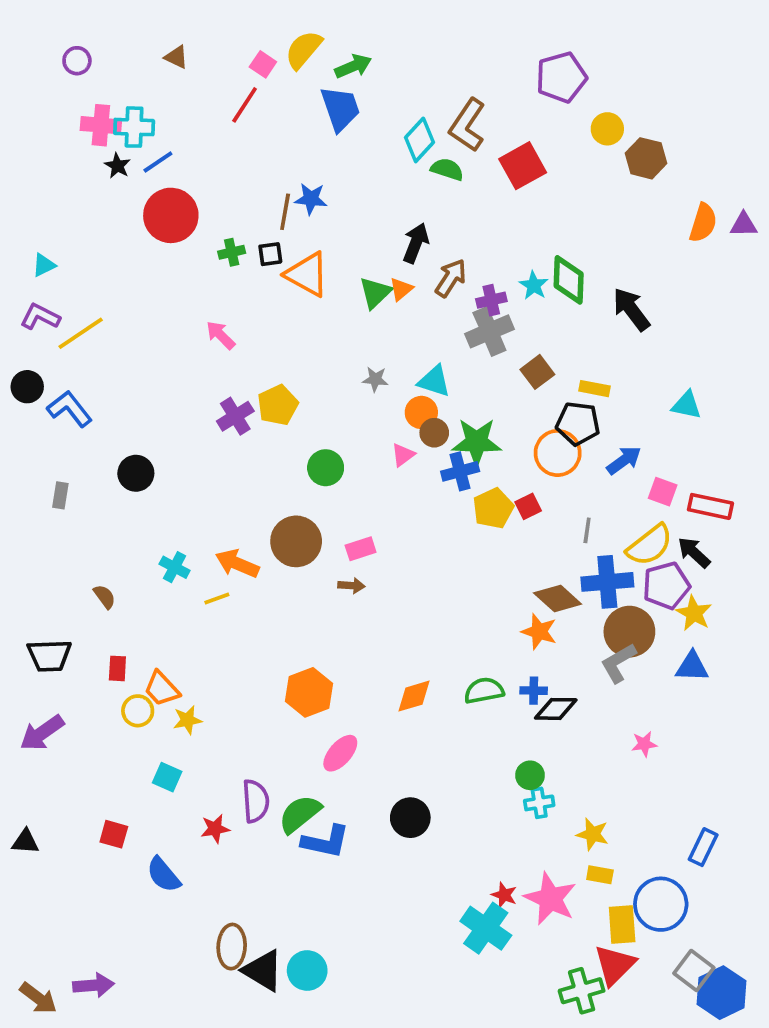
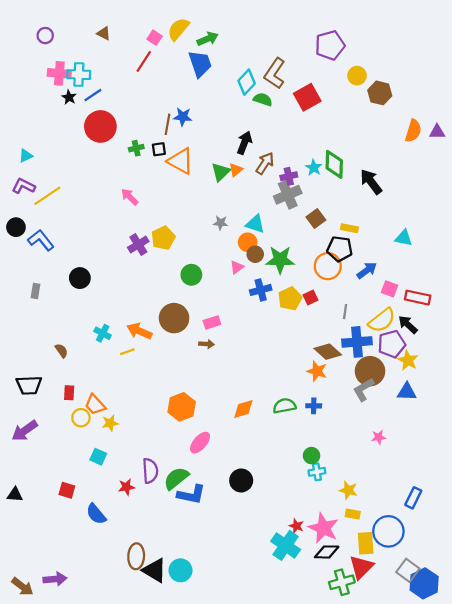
blue cross: (460, 471) -> (261, 290), moved
black diamond: (556, 709) -> (327, 552), moved

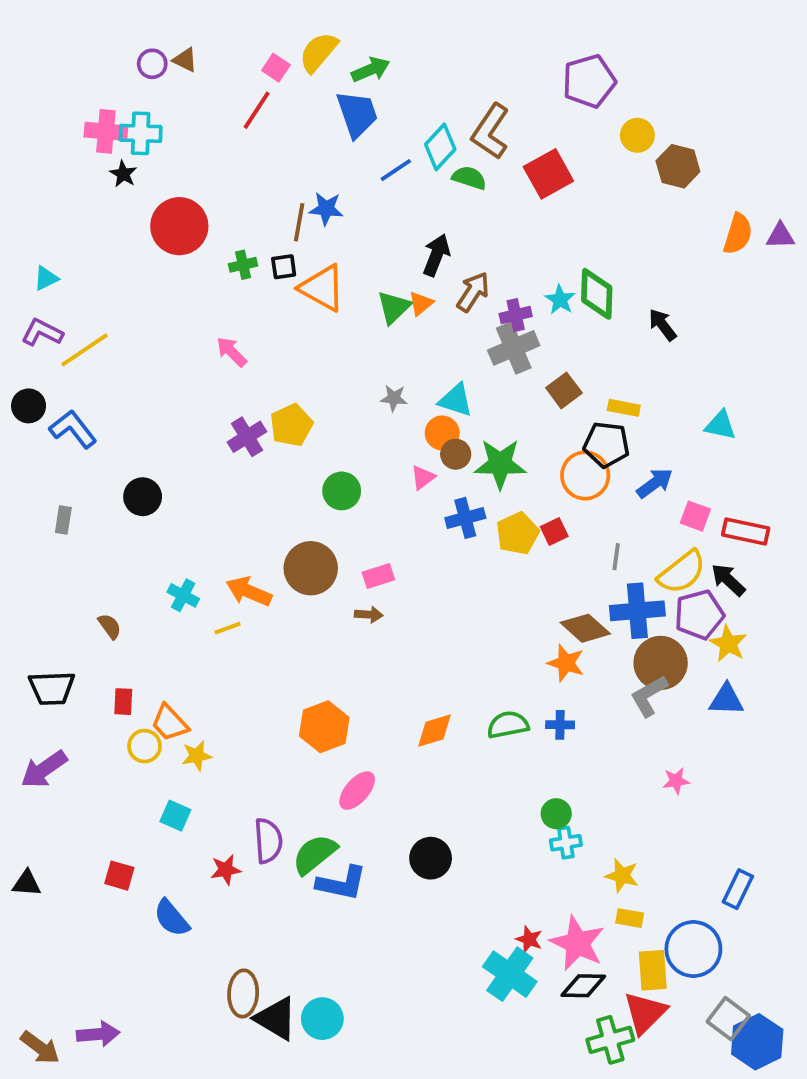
purple circle: (45, 36) -> (152, 64), moved
blue line: (93, 95) -> (396, 170), moved
black arrow: (371, 182) -> (662, 325), size x0.7

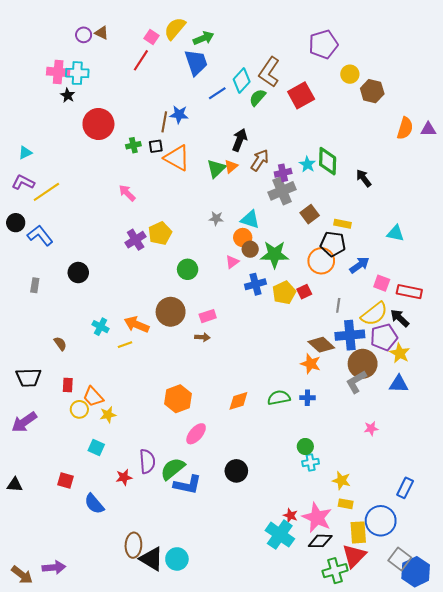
green semicircle: (469, 178) -> (258, 97), turned -66

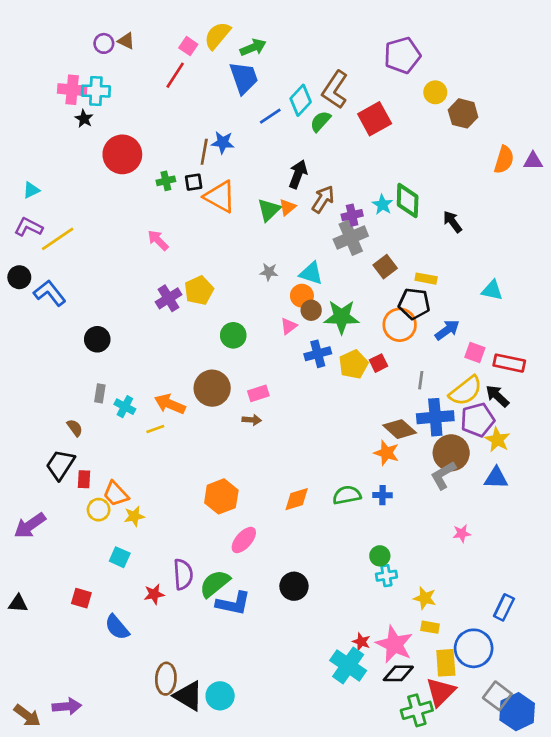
gray rectangle: (35, 285) -> (100, 393), moved
black trapezoid: (28, 378) -> (60, 465), moved, turned 125

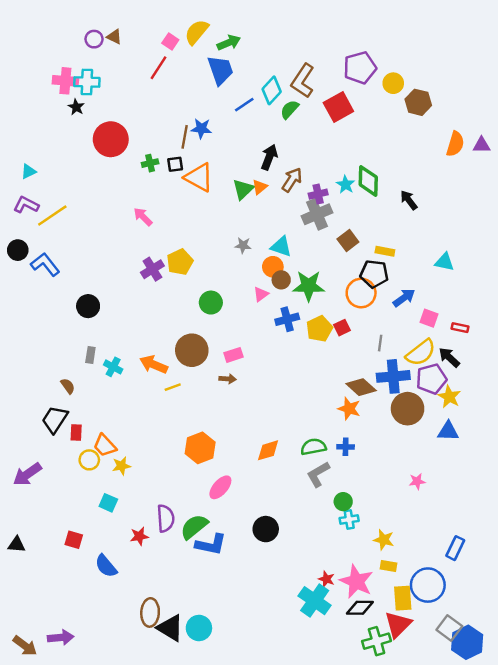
purple pentagon: (402, 55) -> (360, 68), moved
red rectangle: (509, 363) -> (460, 328), size x0.6
yellow line: (155, 429) -> (173, 387), moved
gray L-shape: (443, 475) -> (318, 474), moved

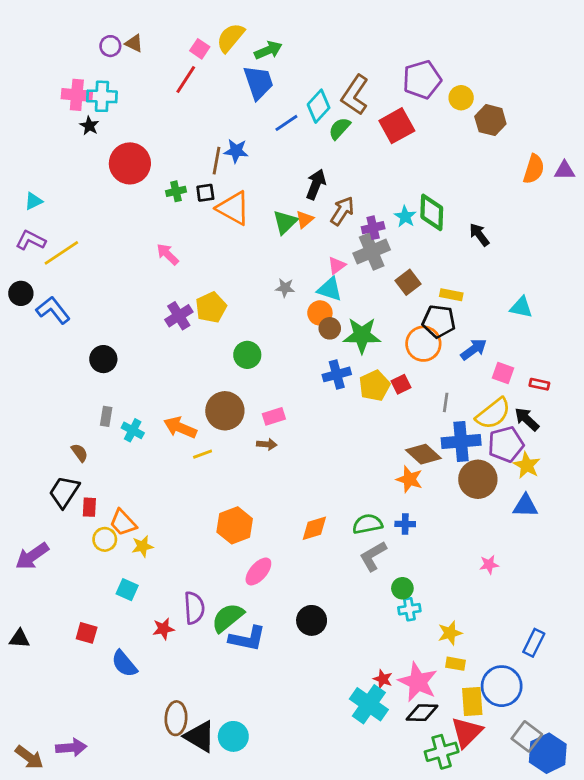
pink triangle: (261, 294) -> (337, 265), moved
yellow star: (384, 540) -> (450, 633), turned -30

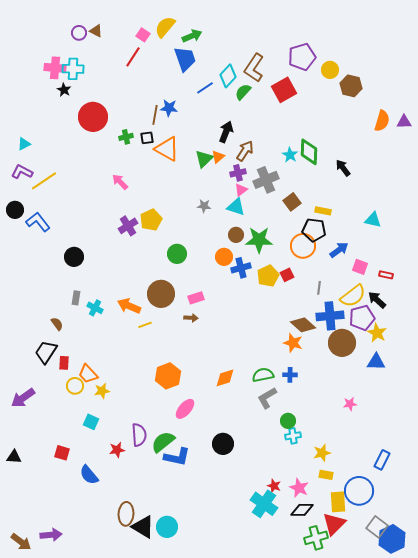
purple cross: (373, 228) -> (238, 173), moved
orange circle: (320, 313) -> (224, 257), moved
pink star: (418, 682) -> (299, 488), size x0.7

